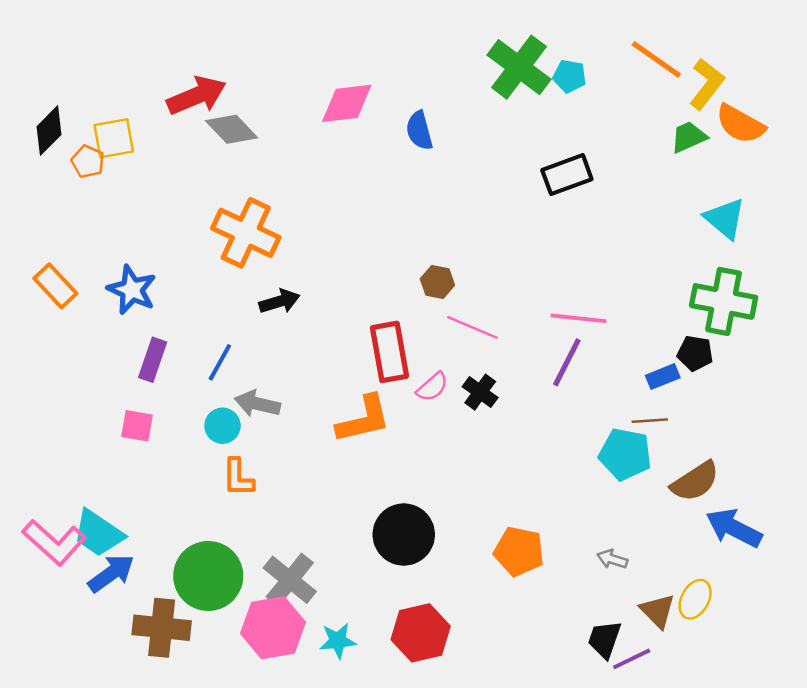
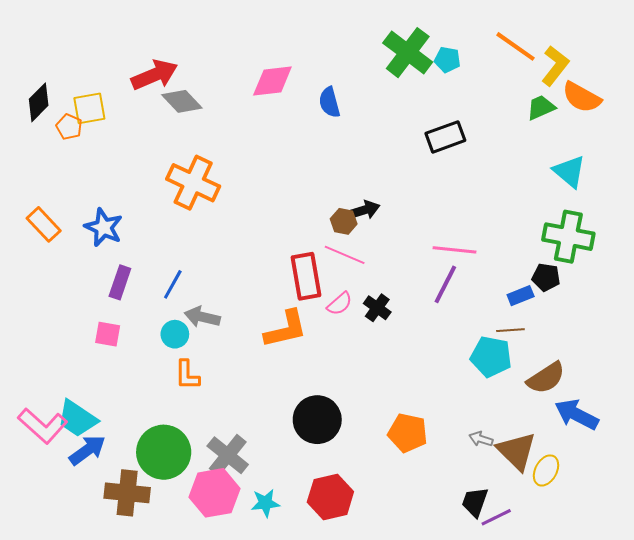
black arrow: (279, 301) -> (364, 210), moved
pink line: (472, 327) -> (345, 255), moved
brown triangle: (658, 611) -> (517, 451), moved, size x1.4

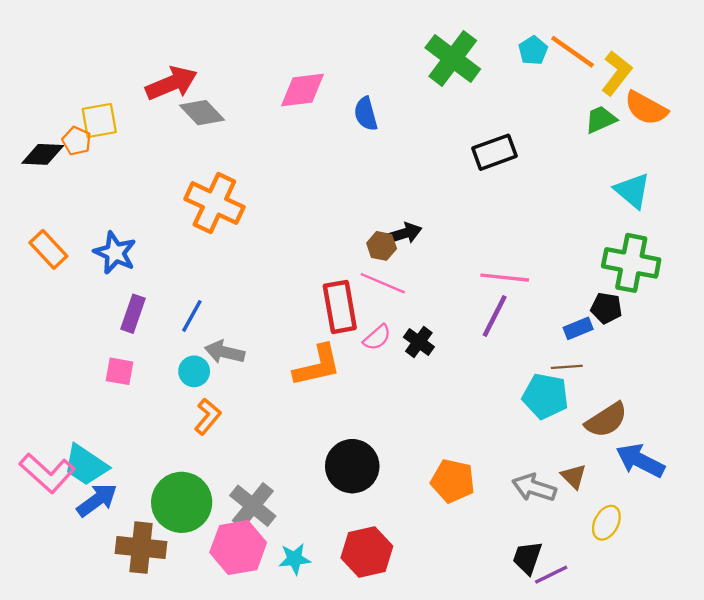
cyan pentagon: (447, 60) -> (533, 51), moved, turned 30
black diamond: (39, 102) -> (43, 154), moved, turned 48
orange L-shape: (187, 375) -> (208, 417), turned -140
gray arrow: (481, 439) -> (534, 488), size x1.6
brown triangle: (517, 451) -> (574, 476), moved, size x0.6

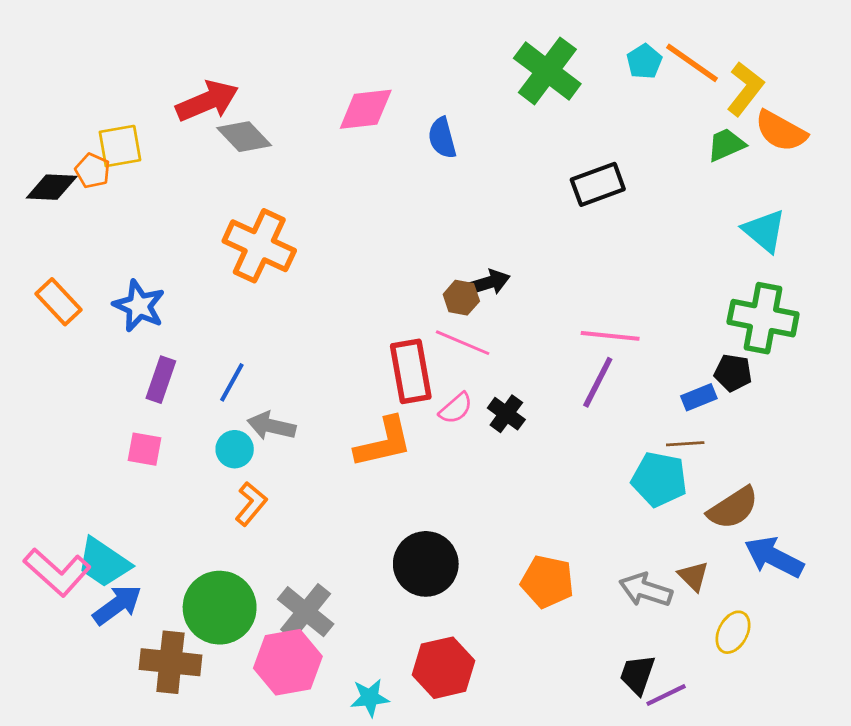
cyan star: (295, 559) -> (370, 698), moved

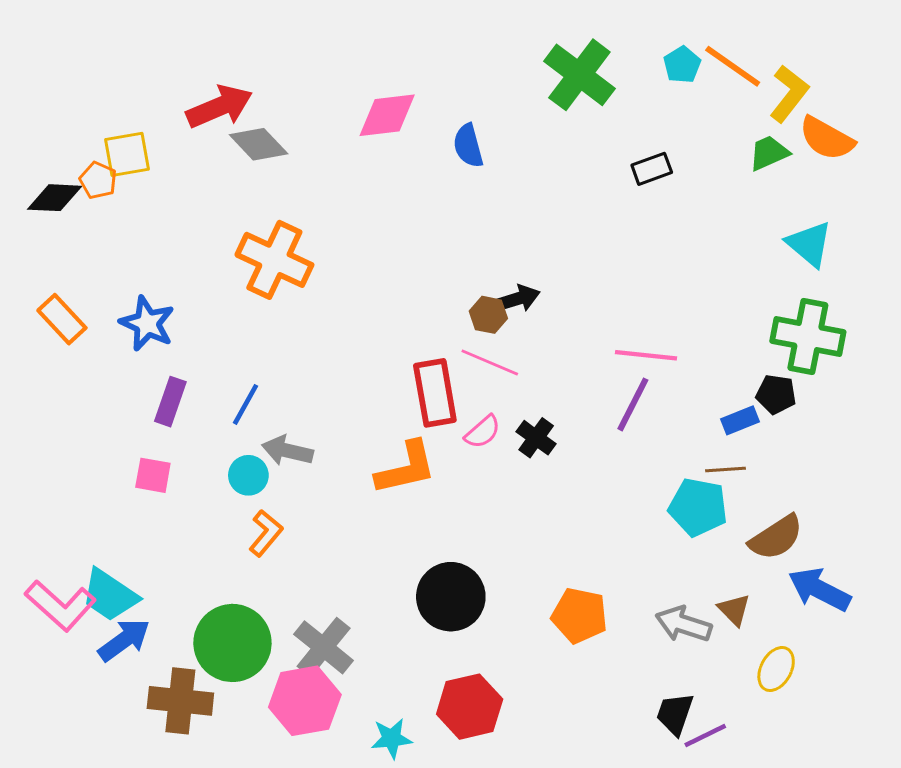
black rectangle: (598, 184) -> (652, 169), moved, size x0.7

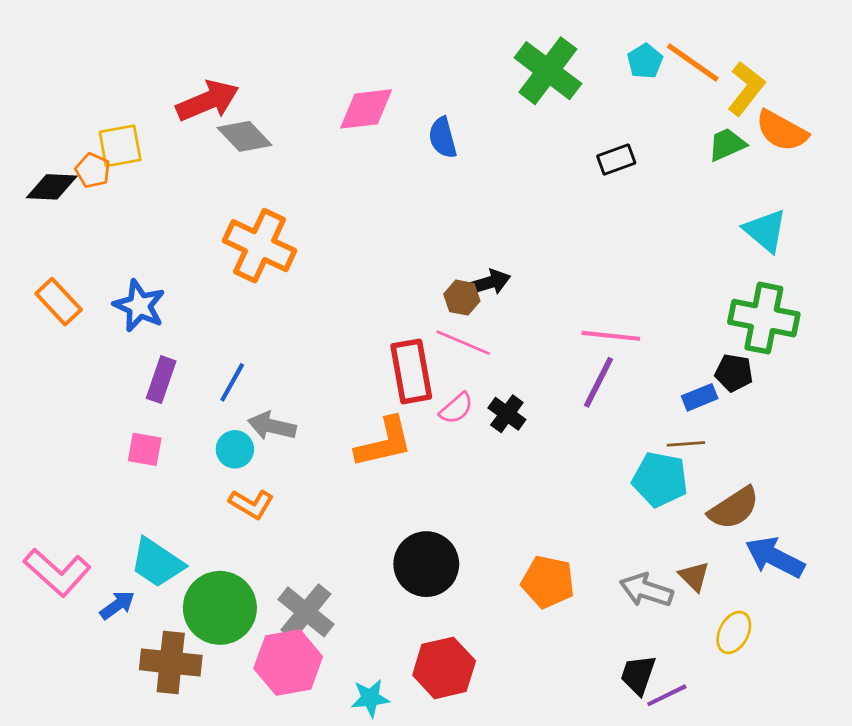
orange L-shape: (266, 533) -> (251, 504), turned 81
cyan trapezoid: (110, 595) -> (157, 563), moved
blue arrow: (124, 640) -> (117, 605), size x0.7

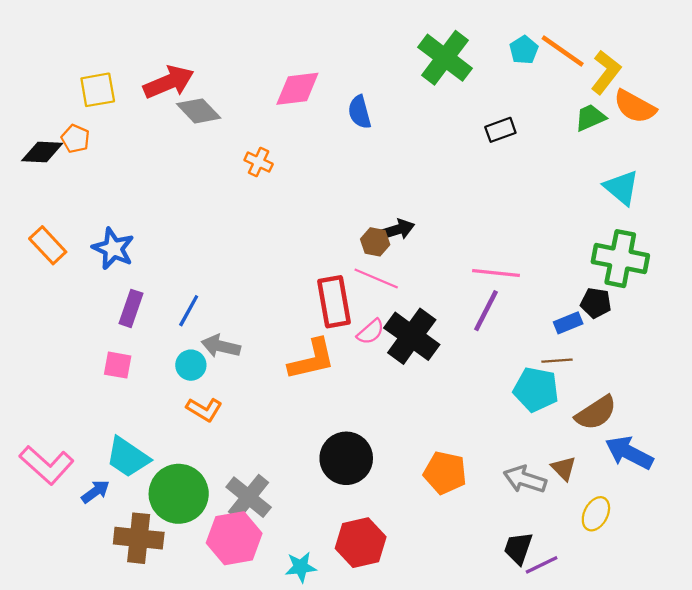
yellow square: (120, 146) -> (98, 90), moved
orange cross: (260, 246) -> (259, 162), moved, size x0.5
black cross: (507, 414) -> (412, 336), size x1.8

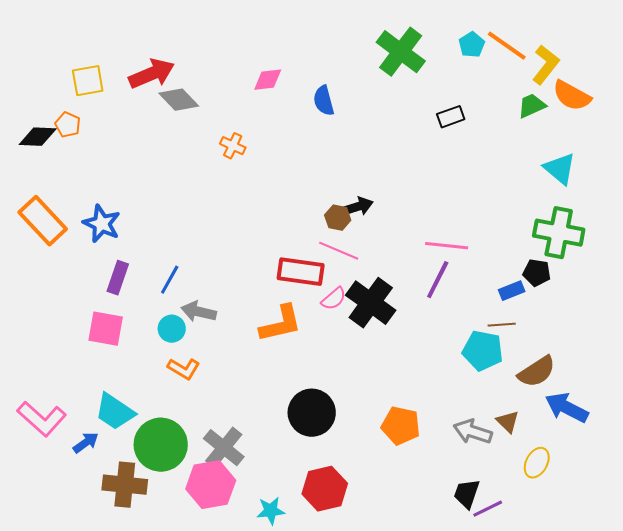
pink diamond: (297, 89) -> (268, 80), size x0.7
orange rectangle: (48, 245) -> (43, 221), size x1.4
red rectangle: (334, 302) -> (301, 272), turned -72
pink square: (118, 365) -> (106, 329), size x1.4

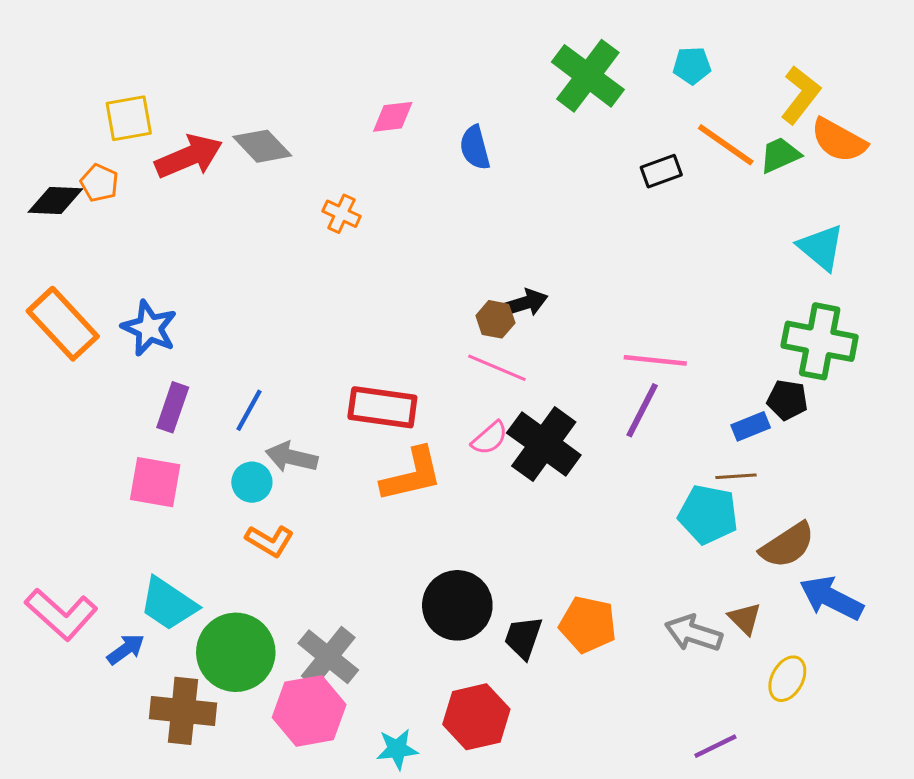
cyan pentagon: (472, 45) -> (692, 66), turned 30
orange line: (507, 46) -> (726, 145), moved
red arrow: (152, 74) -> (189, 156), moved
red rectangle: (301, 272) -> (382, 407), moved
black trapezoid: (467, 494) -> (523, 638), moved

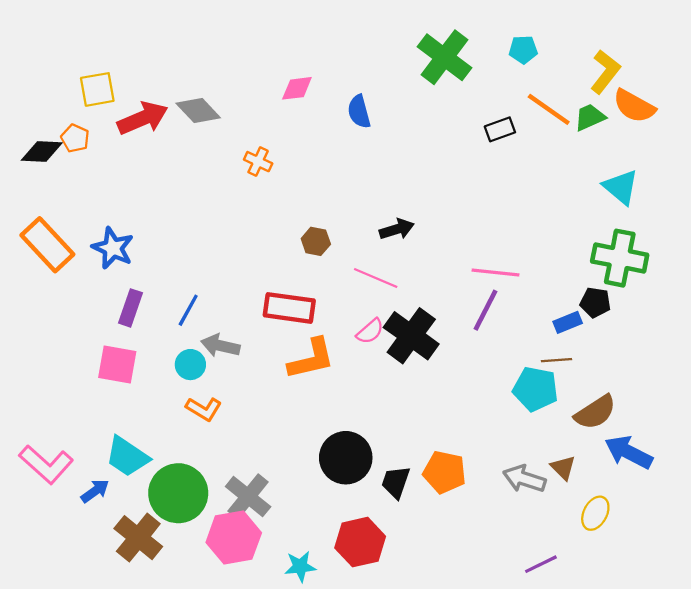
brown hexagon: (495, 319) -> (316, 241), moved
brown cross: (183, 711) -> (138, 538), turned 33

